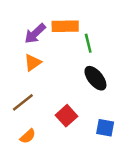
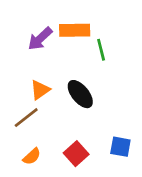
orange triangle: (33, 62) -> (40, 90), moved
black ellipse: (95, 78) -> (80, 94), moved
red square: (66, 116) -> (76, 154), moved

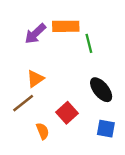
black ellipse: (80, 94) -> (101, 90), moved
red square: (76, 154) -> (67, 113), moved
orange semicircle: (32, 156) -> (43, 131), moved, turned -70

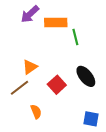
purple arrow: (35, 34) -> (30, 14), moved
red square: (67, 113) -> (57, 85), moved
blue square: (106, 129) -> (91, 119), moved

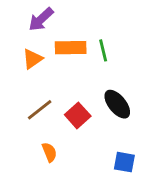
orange rectangle: (56, 22) -> (71, 48), moved
orange triangle: (30, 67) -> (32, 59), moved
brown line: (20, 88) -> (40, 110), moved

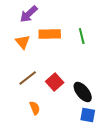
green line: (103, 50) -> (82, 36), moved
orange triangle: (32, 59) -> (23, 42), turned -35
black ellipse: (117, 104) -> (83, 92), moved

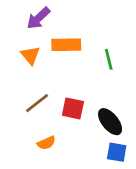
green line: (82, 36) -> (109, 59), moved
red square: (55, 82) -> (73, 108), turned -36
orange semicircle: (35, 108) -> (46, 143), turned 88

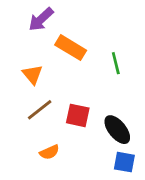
orange rectangle: (66, 45) -> (71, 48), turned 32
orange triangle: (30, 55) -> (32, 74), moved

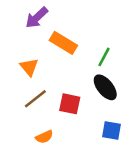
green line: (116, 63) -> (104, 57), turned 42
black ellipse: (117, 130) -> (105, 87), moved
blue square: (124, 162) -> (112, 130), moved

